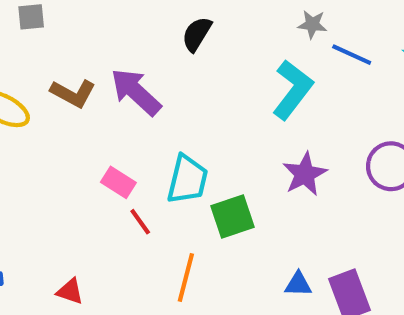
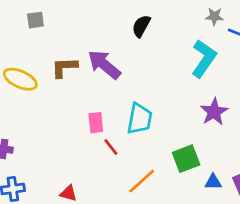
brown L-shape: (73, 93) -> (64, 67), turned 152
pink rectangle: (118, 182) -> (96, 123), turned 54
green square: (232, 216) -> (186, 159), moved
orange line: (186, 277) -> (142, 181), turned 36

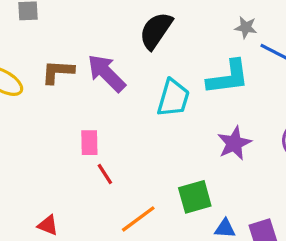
black semicircle: (141, 26) -> (156, 31), size x1.4
cyan L-shape: (204, 58) -> (228, 77), turned 42
cyan trapezoid: (140, 119) -> (173, 98), moved

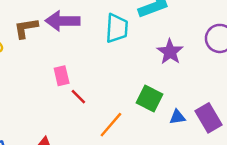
purple arrow: (106, 73) -> (63, 21), turned -32
green square: (195, 197) -> (150, 99), turned -35

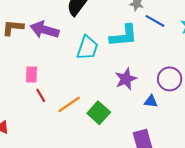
blue triangle: (177, 117) -> (151, 101), moved
orange line: (111, 125) -> (69, 104), moved

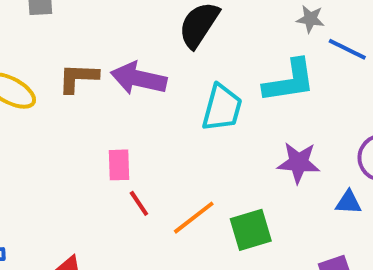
purple star: (126, 79) -> (298, 163), turned 30
green square: (99, 113) -> (251, 230), turned 35

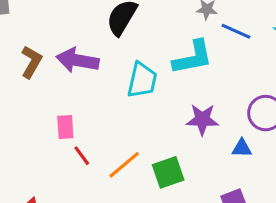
brown L-shape: (78, 78) -> (31, 62), turned 120

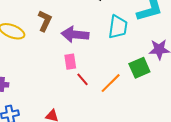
purple arrow: (78, 60) -> (75, 34), moved
green square: (168, 172) -> (139, 68), moved

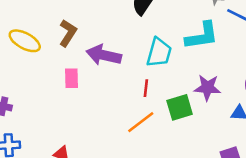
pink rectangle: (70, 62) -> (72, 78), moved
red line: (83, 79) -> (146, 88), moved, turned 40

